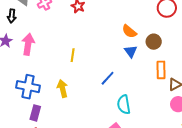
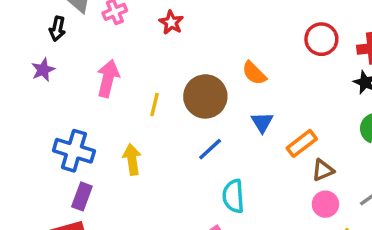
brown circle: (154, 42) -> (205, 96), moved, size x1.6
pink arrow: (28, 44) -> (108, 78), moved
blue triangle: (131, 51) -> (262, 122), moved
orange rectangle: (161, 70) -> (302, 143), turned 48

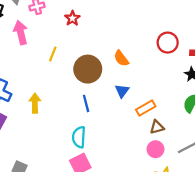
pink arrow: (108, 78) -> (21, 32), moved, turned -35
yellow line: (155, 105) -> (53, 54), moved
blue line: (210, 149) -> (86, 103), turned -70
cyan semicircle: (233, 196) -> (79, 137), moved

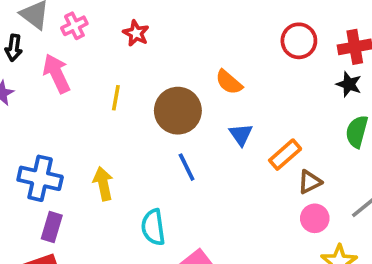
cyan semicircle: (79, 137) -> (153, 227), moved

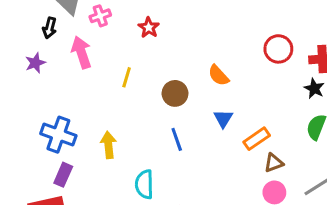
brown circle: (178, 111) -> (175, 93), size x0.7

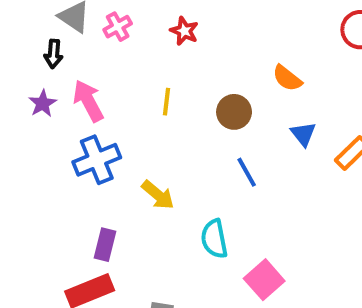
pink arrow: (81, 52) -> (88, 101), moved
blue cross: (58, 135) -> (97, 160), moved, turned -32
yellow arrow: (108, 145) -> (158, 195), turned 145

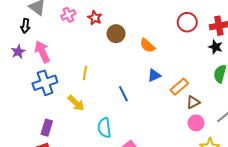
pink cross: (118, 27) -> (68, 15), moved
yellow line: (166, 102) -> (85, 73), moved
brown circle: (234, 112) -> (116, 34), moved
blue triangle: (303, 134) -> (154, 75), turned 40

